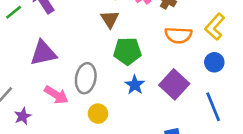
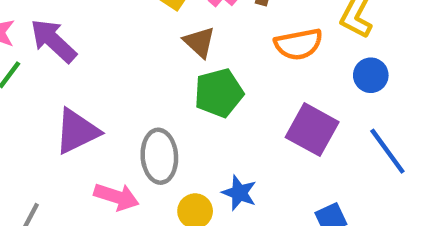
brown triangle: (110, 19) -> (199, 42), moved
blue star: (135, 85) -> (239, 193), moved

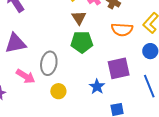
purple square: (312, 130) -> (119, 68), turned 35
blue star: (239, 193) -> (97, 87), moved

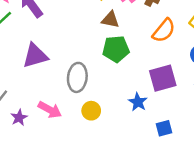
brown triangle: (79, 18) -> (110, 20), turned -42
orange semicircle: (122, 30) -> (164, 31), turned -50
pink arrow: (26, 76) -> (50, 110), moved

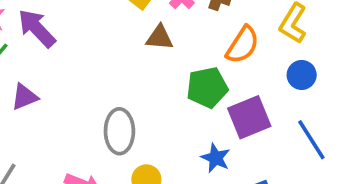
green pentagon: (116, 49) -> (207, 87), moved
purple triangle: (35, 56) -> (24, 97), moved, size x0.7

